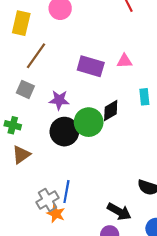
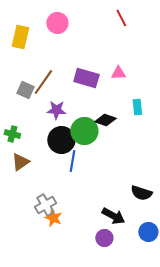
brown line: (36, 56) -> (43, 82), moved
gray square: (25, 89) -> (25, 90), moved
black diamond: (111, 111) -> (105, 120), turned 50
blue line: (66, 192) -> (72, 161), moved

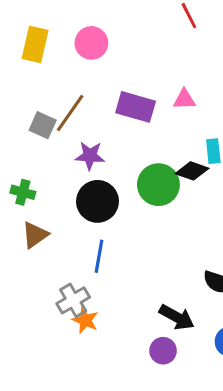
pink circle: (57, 23) -> (91, 43), moved
black diamond: (105, 120) -> (192, 171), moved
green circle: (84, 131) -> (158, 185), moved
blue line: (72, 161) -> (99, 256), moved

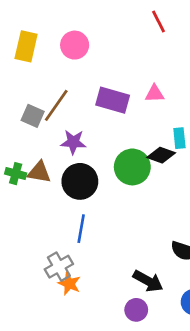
brown triangle: (35, 235) -> (39, 172), moved, turned 45

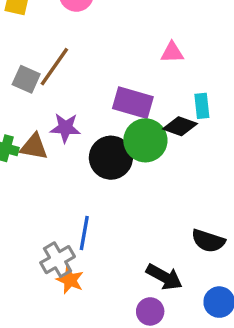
purple rectangle: (113, 100) -> (133, 103), moved
purple star: (73, 142) -> (65, 128), moved
black circle: (80, 181) -> (111, 158), moved
blue line: (81, 229) -> (84, 233), moved

